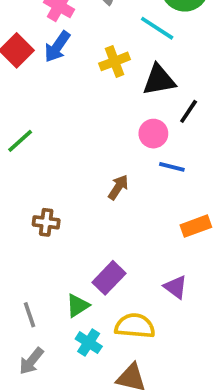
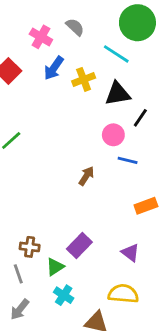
blue arrow: (57, 47) -> (54, 68), moved
brown cross: (46, 222) -> (30, 247), moved
yellow semicircle: (135, 326) -> (123, 294), moved

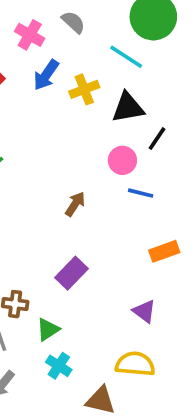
brown arrow: (86, 176) -> (75, 204), moved
purple rectangle: (79, 246) -> (72, 273), moved

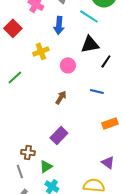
blue arrow: (46, 75) -> (59, 25), moved, turned -30
yellow cross: (84, 89) -> (41, 51), moved
pink circle: (122, 160) -> (68, 65), moved
purple triangle: (144, 311) -> (108, 163), moved

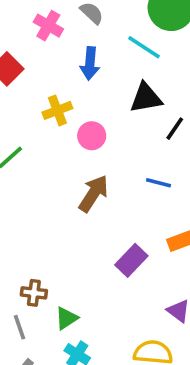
pink circle: (68, 65) -> (92, 136), moved
brown arrow: (61, 97) -> (93, 194), size x1.5
purple rectangle: (59, 136) -> (131, 260), moved

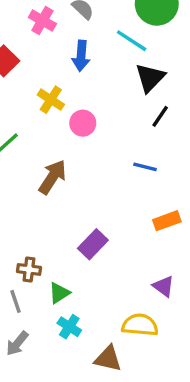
black triangle: (146, 98) -> (150, 78), moved, turned -36
yellow cross: (57, 110) -> (51, 100), turned -36
brown arrow: (93, 194) -> (52, 177), moved
purple rectangle: (131, 260) -> (93, 244), moved

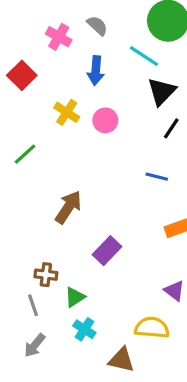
pink circle: (83, 123) -> (105, 120), moved
brown arrow: (52, 177) -> (68, 207), moved

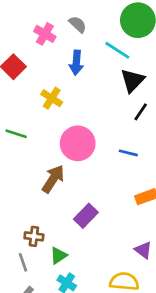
pink circle: (105, 120) -> (78, 143), moved, size x1.6
green line: (25, 154) -> (16, 134), turned 60

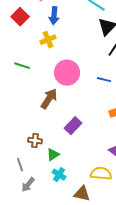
blue arrow: (76, 63) -> (54, 16), moved
yellow cross: (52, 98) -> (48, 40), turned 35
gray line: (23, 262) -> (20, 165), moved

